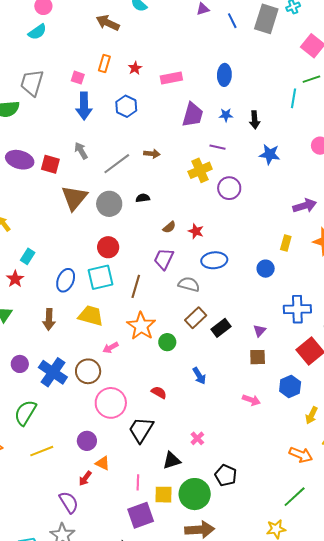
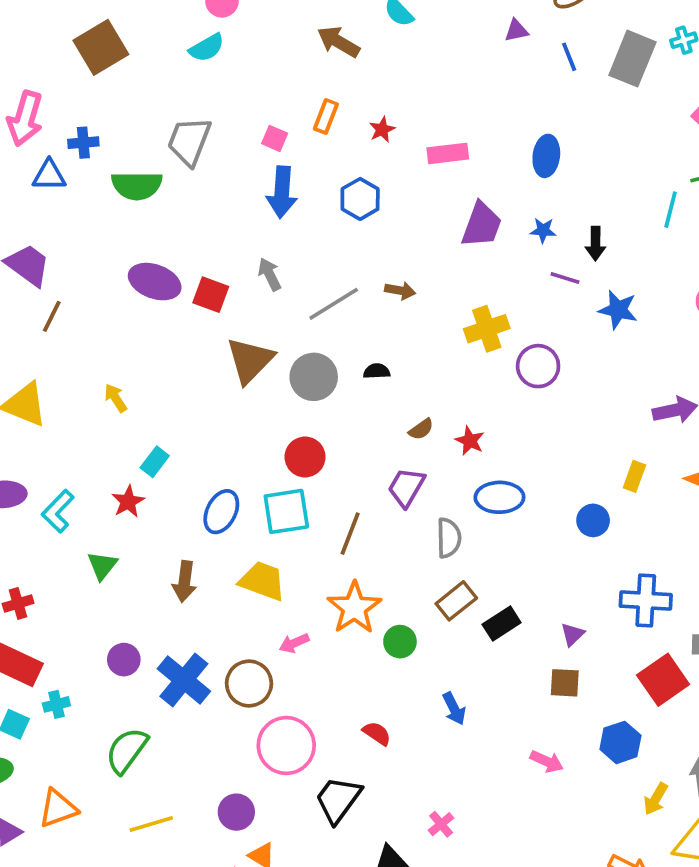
purple line: (218, 147) -> (565, 278), moved
gray semicircle: (189, 284) -> (449, 538), turned 70

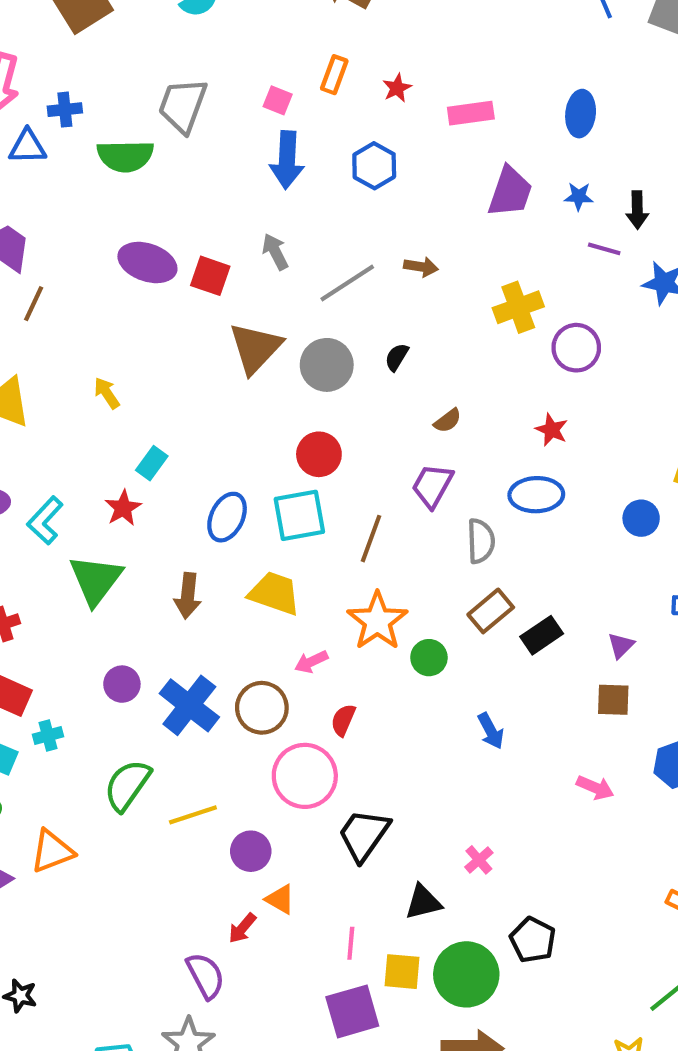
black semicircle: (377, 371) -> (397, 357), turned -55
red star: (470, 441) -> (552, 430), moved
green triangle: (102, 566) -> (96, 580), size x1.6
red semicircle: (377, 733) -> (343, 720), moved, turned -100
yellow line: (151, 824) -> (193, 815), moved

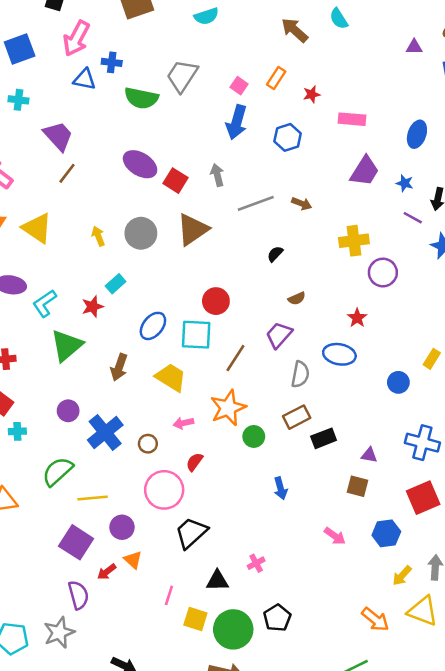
gray circle: (327, 365) -> (141, 233), moved
purple triangle: (621, 645) -> (369, 455), turned 42
brown circle: (262, 708) -> (148, 444), size x0.6
purple square: (352, 1011) -> (76, 542), moved, turned 36

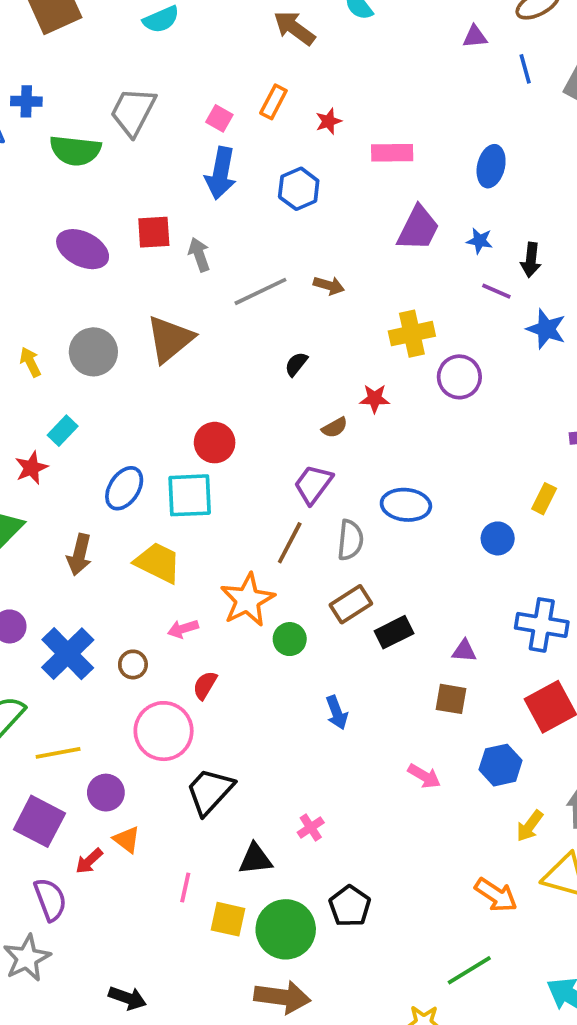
red square: (175, 181) -> (154, 232), moved, turned -30
red star: (357, 318) -> (375, 399), moved, turned -30
brown line: (235, 358) -> (290, 543), moved

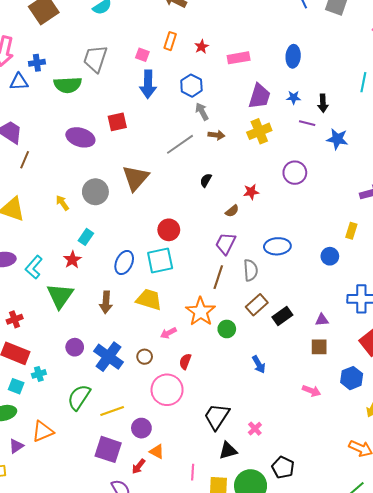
gray arrow: (199, 255) -> (202, 111), moved
yellow cross: (412, 334) -> (259, 131), moved
black trapezoid: (210, 791) -> (217, 416), moved

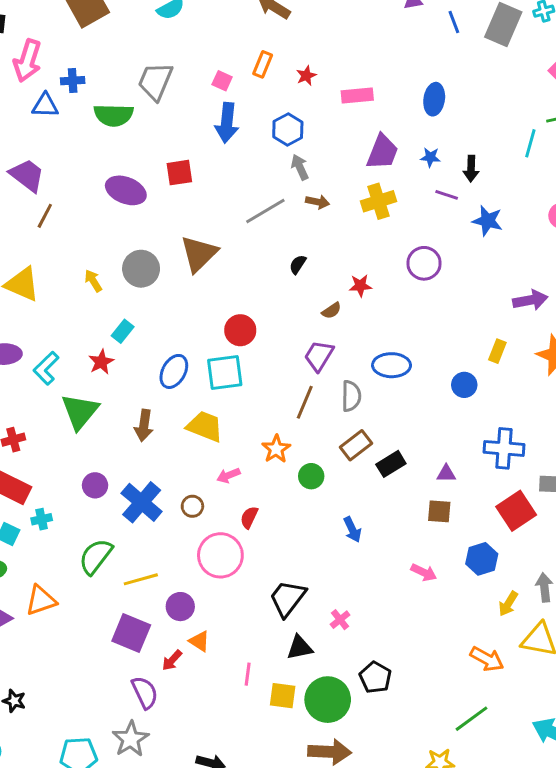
orange star: (201, 312) -> (276, 449), size x0.7

